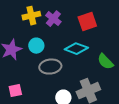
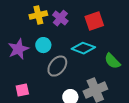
gray ellipse: (50, 67) -> (57, 66), turned -45

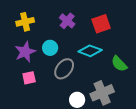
yellow cross: (38, 15) -> (25, 22), moved
pink square: (22, 90) -> (29, 78), moved

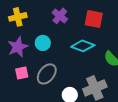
red square: (101, 24) -> (94, 19), turned 30
gray ellipse: (64, 69) -> (47, 74), moved

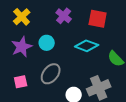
yellow cross: (18, 17) -> (22, 17), turned -30
pink square: (22, 73) -> (21, 82), moved

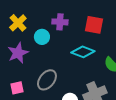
purple cross: (64, 16) -> (60, 22), turned -35
cyan circle: (47, 43) -> (42, 37), moved

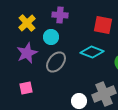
purple cross: (60, 22) -> (60, 15), moved
gray ellipse: (47, 80) -> (56, 62), moved

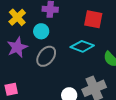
pink square: (26, 88) -> (11, 89), moved

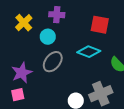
purple star: (17, 47) -> (22, 73), moved

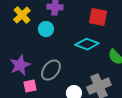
gray ellipse: (53, 62) -> (51, 70), moved
pink square: (18, 95) -> (30, 86), moved

